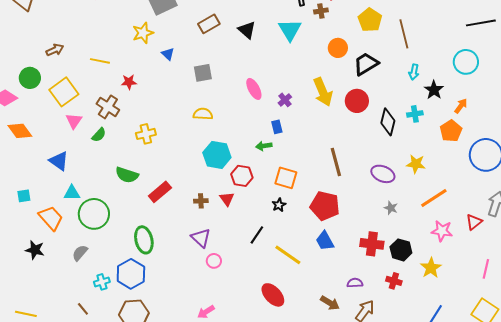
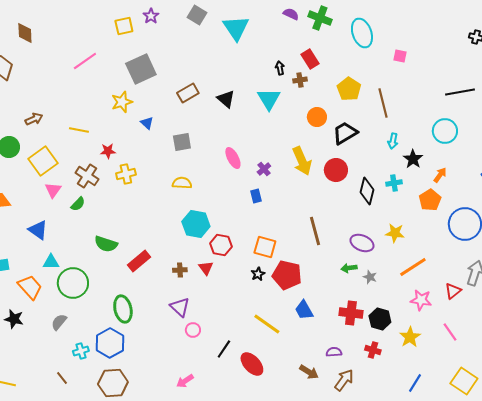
yellow cross: (146, 134) -> (126, 174), moved
green arrow: (264, 146) -> (349, 268), moved
red pentagon: (325, 206) -> (287, 275), moved
black line: (257, 235) -> (224, 349), moved
pink line: (486, 269) -> (450, 332), moved, turned -48

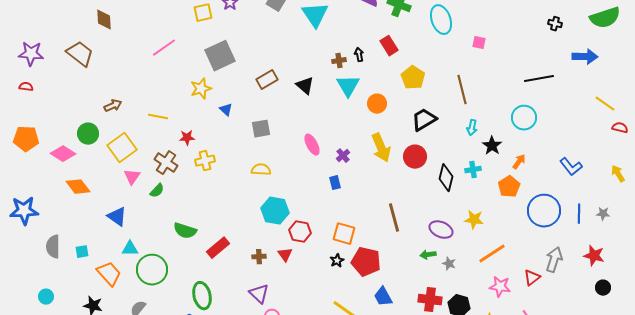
brown cross: (300, 80) -> (339, 61), moved
yellow pentagon: (349, 89) -> (413, 78), moved
orange circle: (317, 117) -> (377, 104), moved

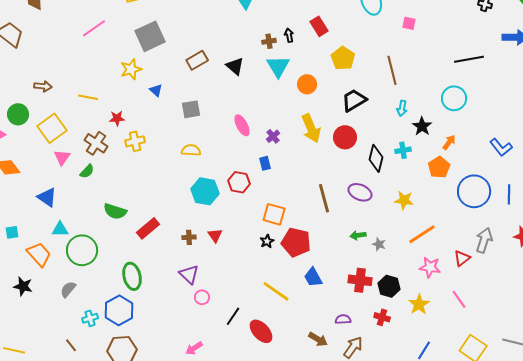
brown arrow: (113, 106) -> (43, 86), turned 30
purple ellipse: (441, 230) -> (360, 192), moved
red hexagon: (300, 232) -> (239, 182), moved

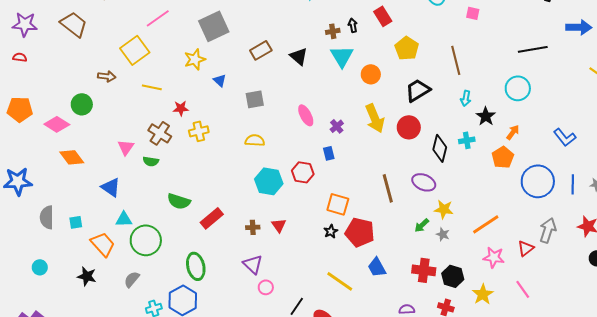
yellow square: (52, 128) -> (135, 50), moved
green semicircle: (87, 171) -> (151, 161), turned 56
yellow star: (404, 200) -> (444, 209), moved
green arrow: (358, 235) -> (422, 225), turned -35

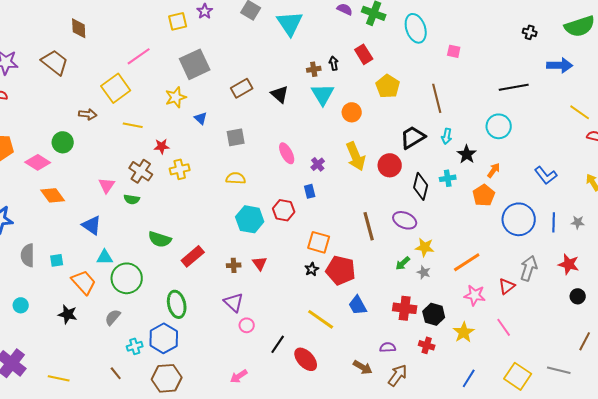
black trapezoid: (418, 90) -> (413, 137), moved

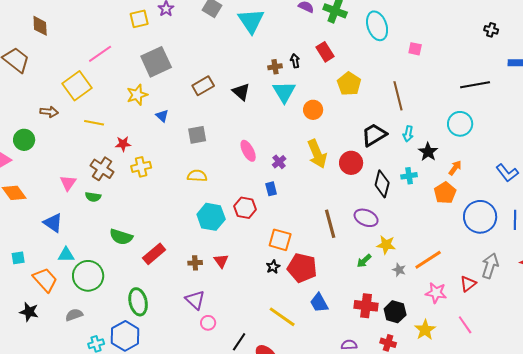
gray star: (424, 272) -> (399, 270), moved
gray semicircle: (113, 317) -> (74, 315), turned 30

